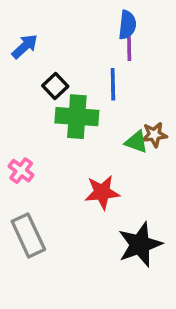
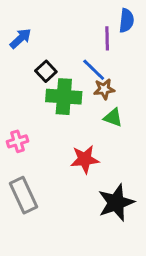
blue semicircle: (127, 25) -> (126, 21), moved
blue line: (113, 84) -> (94, 70), turned -45
brown star: (154, 135) -> (104, 89), moved
pink cross: (21, 171) -> (18, 141), turned 36

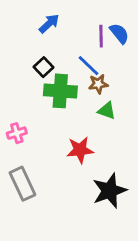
blue semicircle: (126, 21) -> (119, 33), moved, turned -45
blue arrow: (21, 38) -> (49, 24), moved

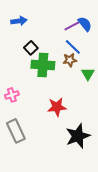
blue arrow: (49, 24) -> (19, 21), moved, turned 35
purple line: (101, 36) -> (72, 26), turned 63
blue line: (88, 66) -> (73, 47), moved
green triangle: (107, 111) -> (88, 74), moved, turned 40

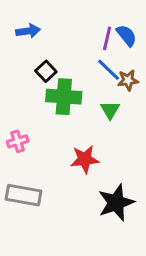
purple line: (72, 26) -> (107, 38), turned -49
brown star: (70, 60) -> (128, 80), moved
green triangle: (88, 74) -> (110, 110), moved
gray rectangle: (16, 131) -> (24, 195), turned -55

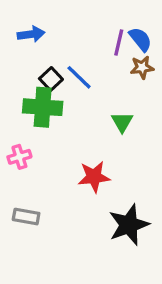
blue line: (109, 70) -> (79, 77), moved
brown star: (128, 80) -> (142, 67), moved
green cross: (64, 97) -> (43, 107), moved
gray rectangle: (24, 195) -> (26, 217), size x0.7

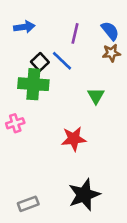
purple line: (119, 43) -> (75, 33), moved
gray rectangle: (26, 217) -> (28, 204), moved, turned -30
black star: (129, 225) -> (84, 195), moved

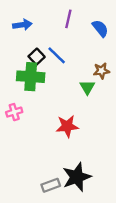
purple line: (75, 33) -> (68, 19), moved
brown star: (111, 53) -> (101, 71), moved
gray rectangle: (28, 204) -> (51, 185), moved

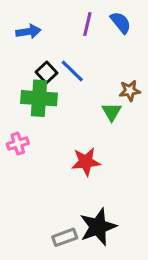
blue semicircle: (100, 28) -> (121, 23), moved

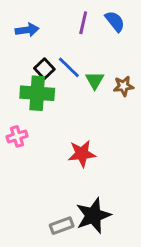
green triangle: (112, 112) -> (95, 80), moved

